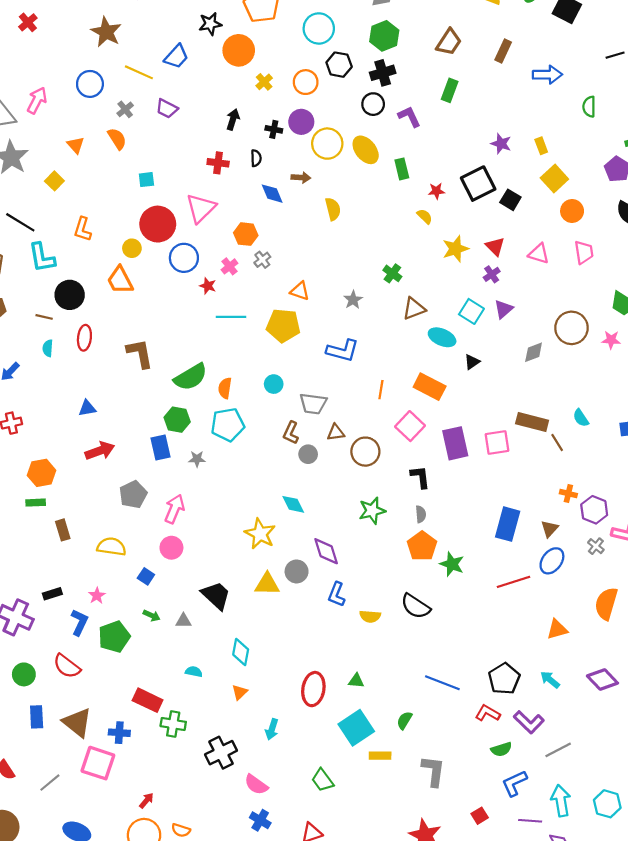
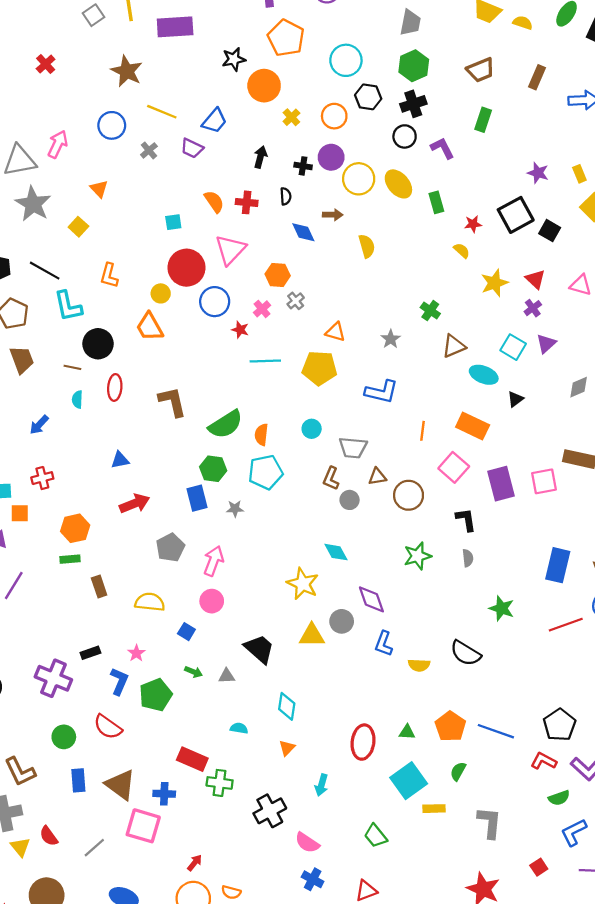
brown trapezoid: (449, 42) -> (481, 70), turned 36
blue trapezoid: (176, 57) -> (215, 121), moved
orange semicircle: (117, 139) -> (214, 202), moved
orange pentagon: (422, 546) -> (450, 726), moved

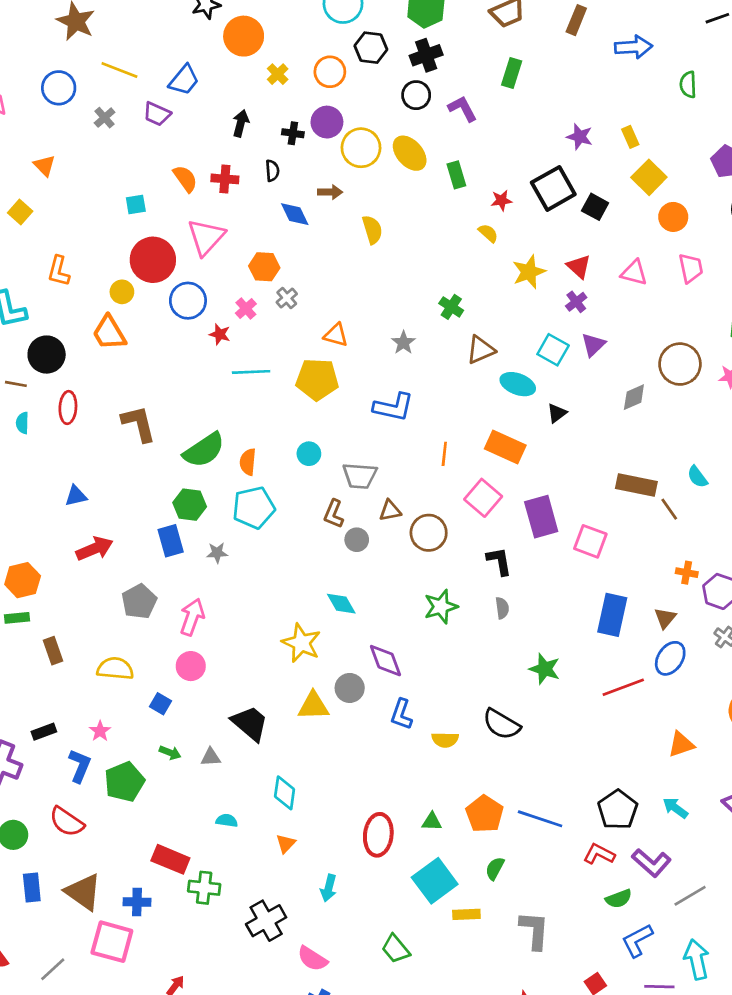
pink square: (544, 481) -> (590, 541), moved, turned 32

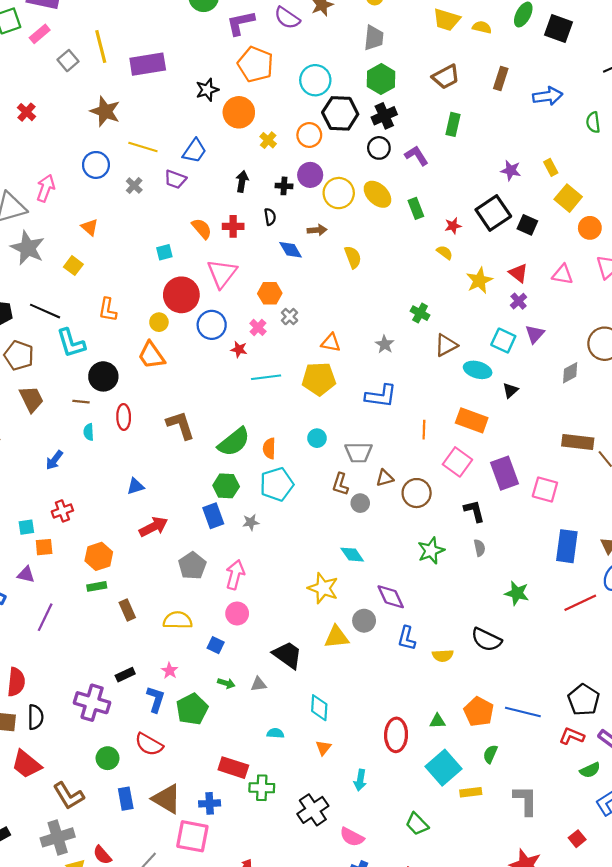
black hexagon: (371, 48) -> (340, 113), size x1.4

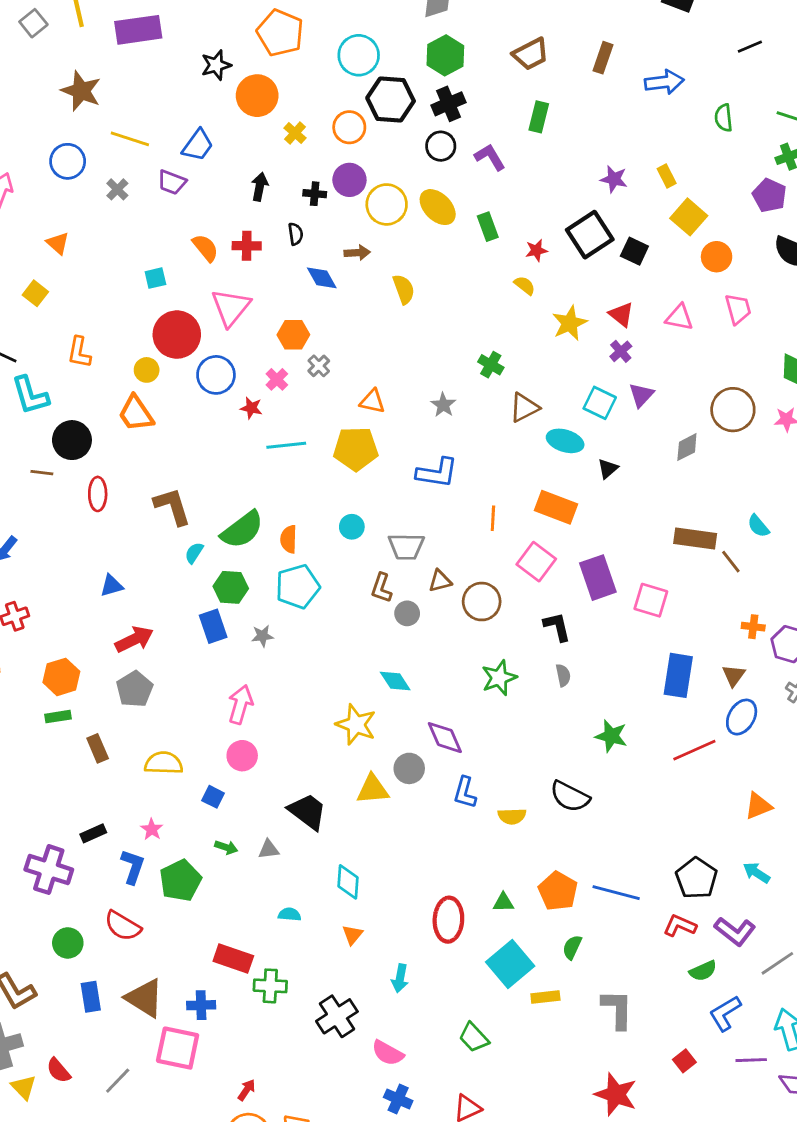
cyan semicircle: (89, 432) -> (194, 553), moved, turned 35
gray pentagon: (192, 566) -> (135, 689), moved

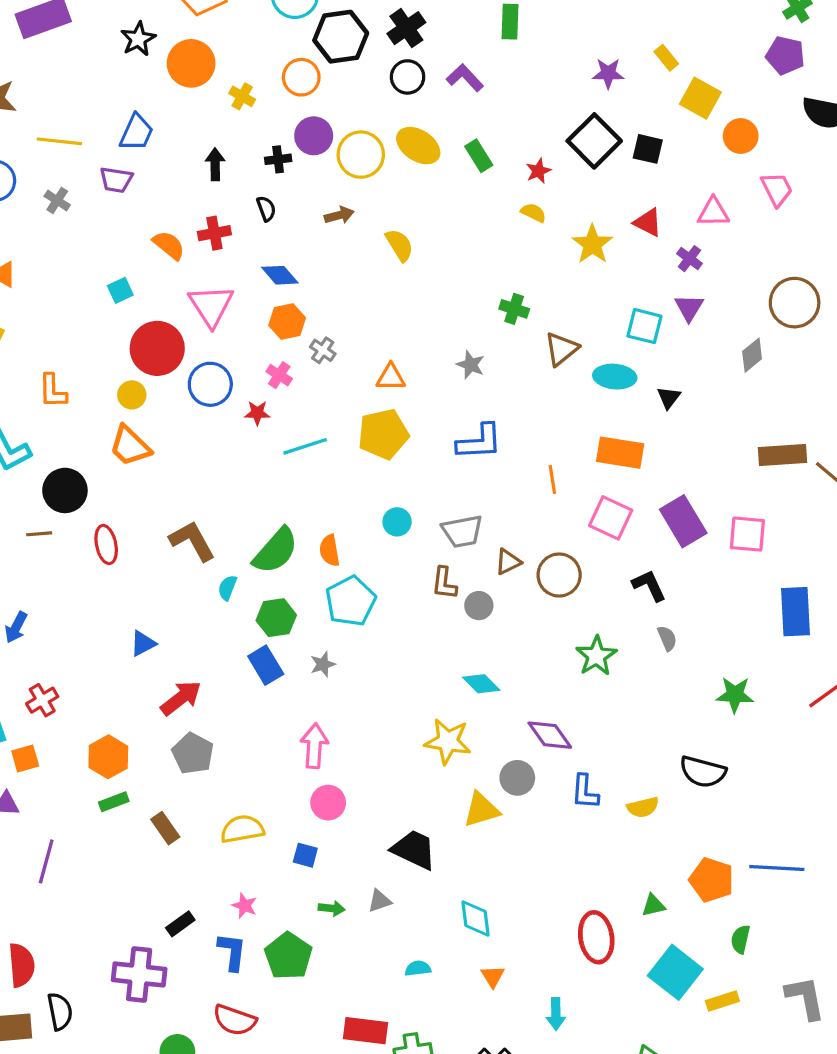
blue diamond: (322, 278) -> (280, 275), moved
purple cross: (621, 351) -> (689, 259), moved

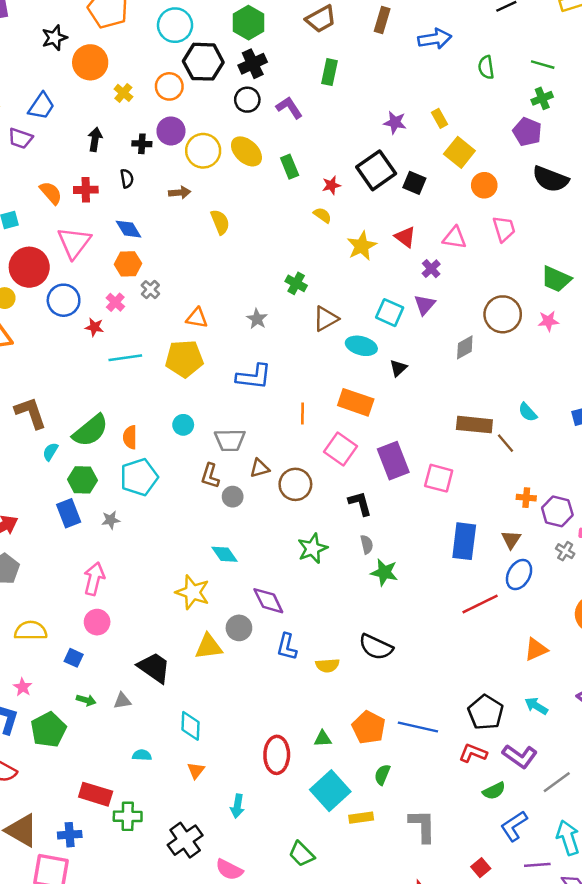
green star: (735, 695) -> (384, 572), moved

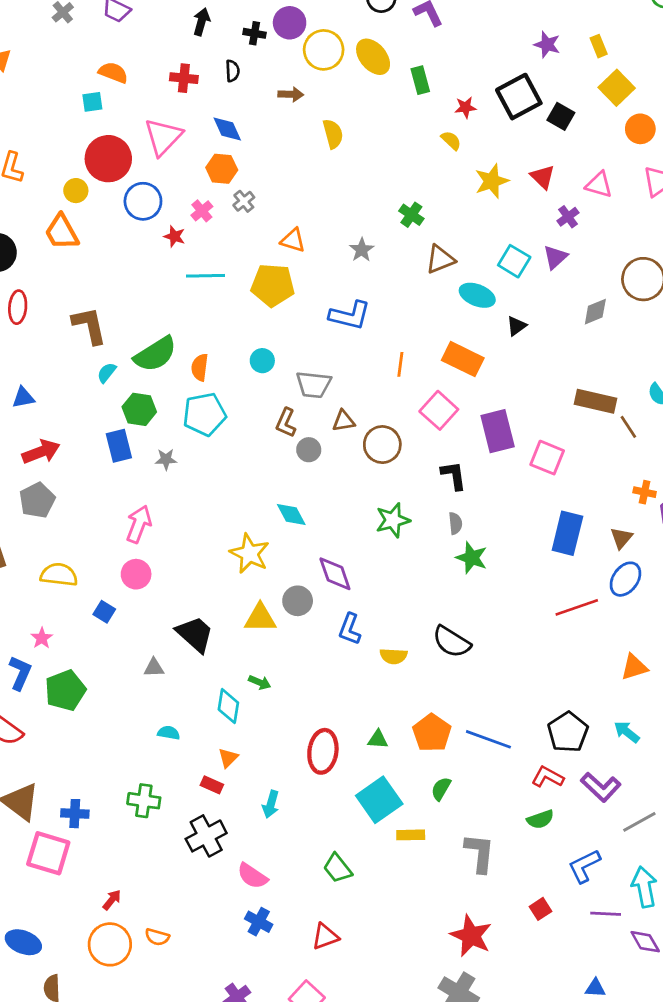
orange semicircle: (51, 193) -> (113, 73), moved, turned -35
green arrow: (86, 700) -> (260, 682), moved
green semicircle: (494, 791) -> (540, 819), moved
red rectangle: (96, 794) -> (212, 785), moved, size x0.6

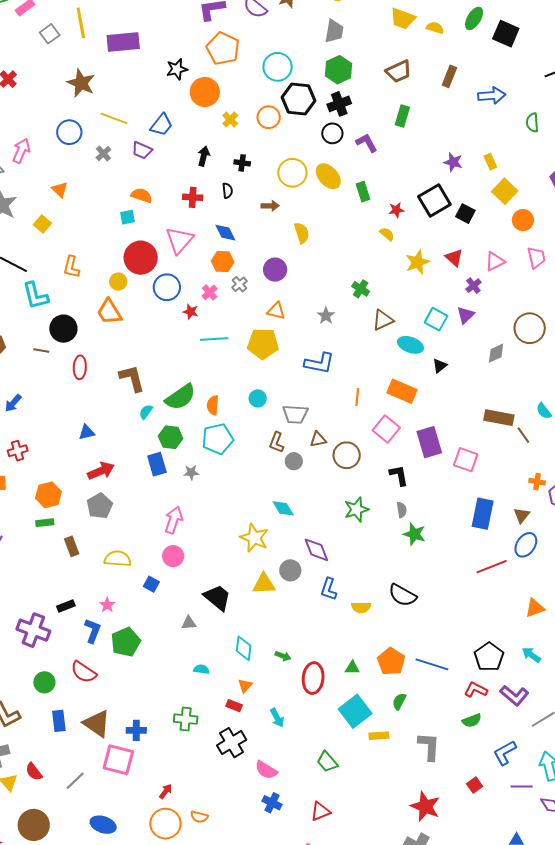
purple circle: (290, 23) -> (275, 270), moved
pink triangle: (599, 185) -> (495, 262), turned -40
green arrow: (260, 682) -> (283, 656), moved
cyan arrow: (271, 804) -> (277, 718), turned -42

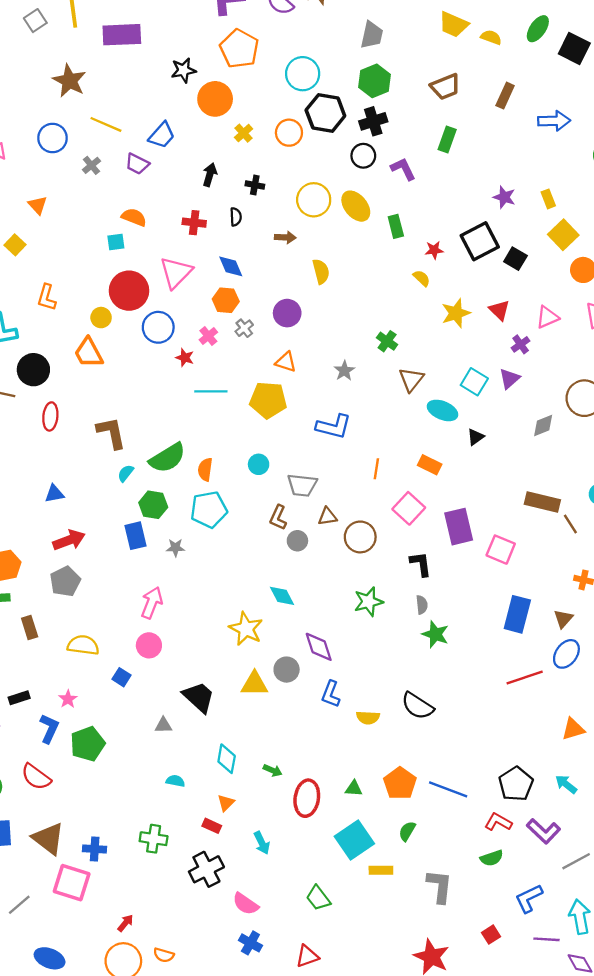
brown triangle: (383, 320) -> (411, 379), turned -30
orange rectangle: (402, 391) -> (430, 465), size x0.7

